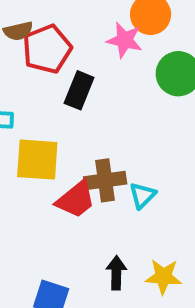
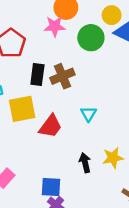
black rectangle: (79, 90) -> (37, 75), moved
brown cross: (105, 180) -> (62, 76), moved

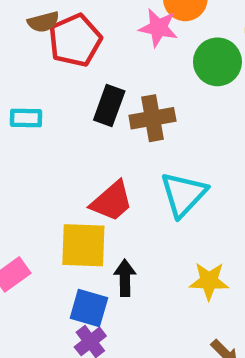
yellow square: (22, 109) -> (83, 245), moved
cyan triangle: (89, 114) -> (183, 194), size x1.6
black arrow: (85, 163) -> (125, 278), moved

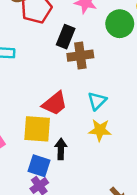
black rectangle: (109, 105) -> (66, 37), moved
cyan triangle: (183, 194) -> (97, 101), size x0.7
yellow star: (209, 281) -> (100, 130), moved

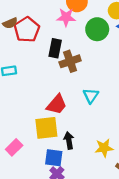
yellow star: (100, 130) -> (104, 148), moved

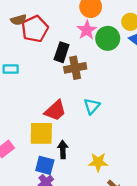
pink star: (66, 17) -> (87, 30), moved, turned 30

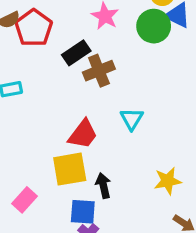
green circle: (108, 38) -> (154, 26), moved
black rectangle: (62, 52) -> (76, 53), turned 48
yellow star: (98, 162) -> (168, 181), moved

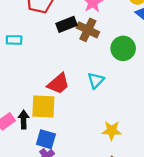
green circle: (154, 26) -> (123, 48), moved
brown cross: (99, 71) -> (88, 30), moved, turned 35
black arrow: (103, 186) -> (24, 120), moved

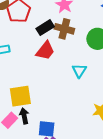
red trapezoid: (58, 84) -> (45, 51), moved
yellow square: (43, 106) -> (20, 96), moved

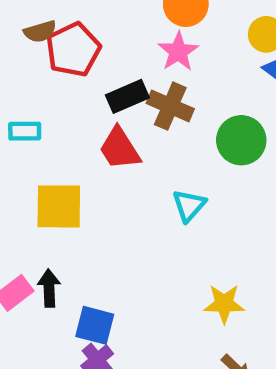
red trapezoid: (45, 51) -> (120, 149), turned 100
yellow square: (20, 96) -> (59, 206), moved

